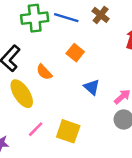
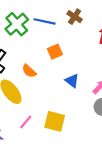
green cross: (35, 18) -> (17, 24), turned -30
orange square: (75, 53) -> (55, 52), turned 32

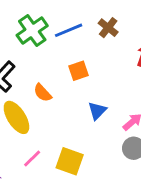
blue line: (45, 21) -> (69, 30), turned -40
blue triangle: (72, 81) -> (97, 111), turned 32

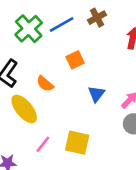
brown cross: (108, 28) -> (97, 18), turned 30

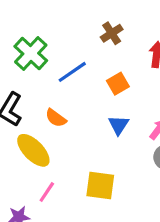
blue line: (62, 24) -> (72, 72), moved
orange square: (75, 60) -> (118, 84), moved
pink line: (43, 144) -> (47, 192), moved

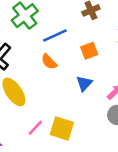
orange semicircle: (56, 118) -> (49, 62), moved
pink line: (47, 192) -> (35, 128), moved

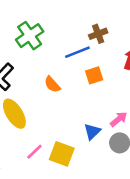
blue line: (55, 36) -> (77, 52), moved
blue triangle: (84, 83) -> (92, 132), moved

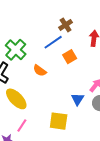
green cross: (30, 36) -> (16, 50), moved
pink line: (34, 152) -> (22, 126), moved

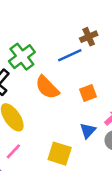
orange square: (70, 57) -> (88, 93), moved
orange semicircle: (40, 71) -> (47, 87), size x1.5

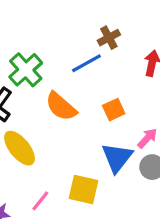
blue triangle: (88, 131) -> (117, 158), size x1.5
pink line: (13, 151) -> (40, 201), moved

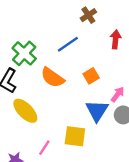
brown cross: (109, 38) -> (88, 15), moved

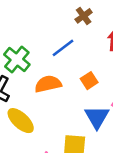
orange semicircle: (52, 78) -> (48, 84), turned 135

